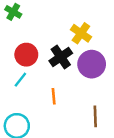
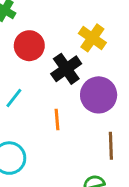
red circle: (26, 55) -> (29, 46), moved
purple circle: (92, 64) -> (99, 95), moved

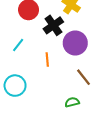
brown line: (111, 146) -> (84, 77), turned -36

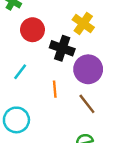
black cross: (53, 25) -> (62, 48), turned -36
brown line: (84, 77) -> (87, 104), moved

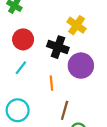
red circle: (33, 30) -> (23, 39), moved
brown line: (87, 104) -> (65, 110), moved, turned 54

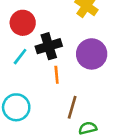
black cross: (58, 47) -> (49, 46), moved, turned -36

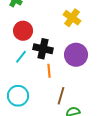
black cross: (49, 46) -> (43, 49), turned 30

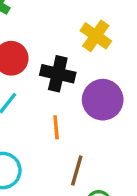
black cross: (43, 49) -> (58, 74), moved

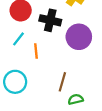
orange line: (56, 127) -> (36, 51), moved

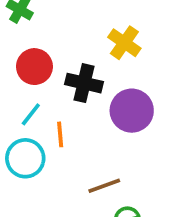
cyan circle: (15, 82) -> (25, 158), moved
brown line: (62, 82) -> (104, 186), turned 54

